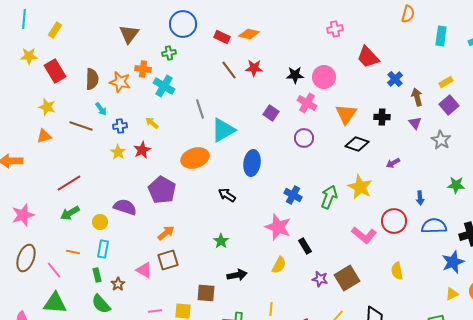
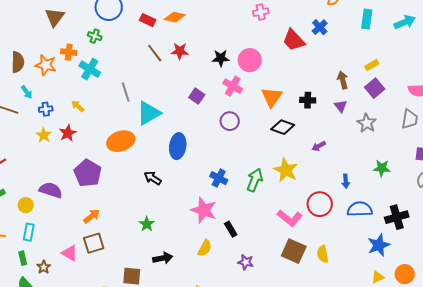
green cross: (169, 53) -> (95, 36), turned 32
blue cross: (395, 79) -> (320, 27), moved
brown square: (347, 278) -> (294, 251), moved, turned -35

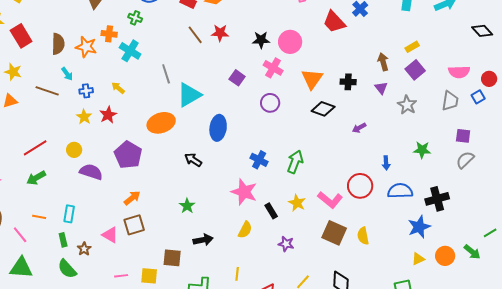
yellow star: (286, 170) -> (297, 203), moved, size x0.7
yellow circle: (26, 205) -> (74, 150), moved

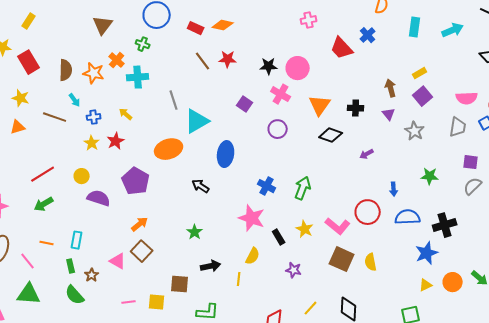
orange cross: (109, 34) -> (117, 60), turned 35
cyan cross: (130, 51) -> (138, 77), turned -35
brown square: (134, 225) -> (142, 251), turned -30
yellow line: (237, 274) -> (239, 279), moved

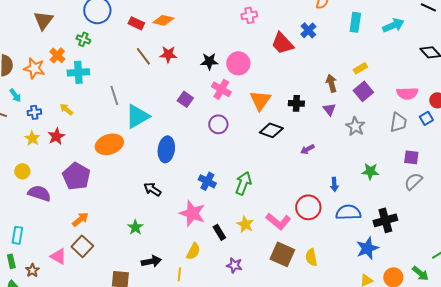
black arrow: (201, 186) -> (152, 189), moved

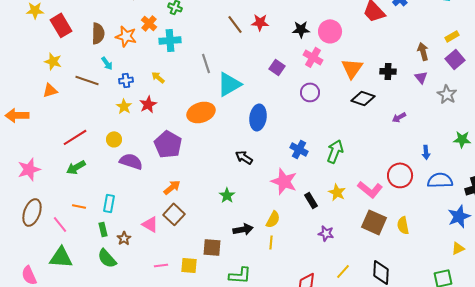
yellow semicircle: (193, 251) -> (273, 219), moved

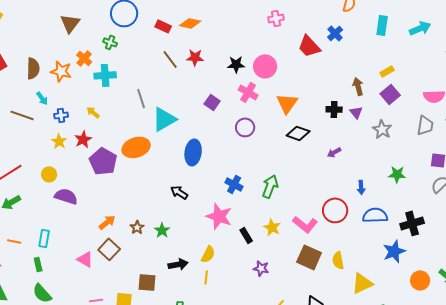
black cross: (388, 71) -> (334, 109), moved
purple pentagon: (168, 144) -> (103, 161), moved
brown star: (124, 238) -> (137, 227), moved
yellow triangle: (458, 248) -> (362, 283), moved, size x1.6

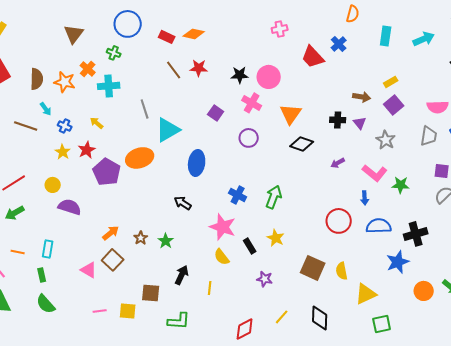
brown arrow: (358, 86) -> (362, 97), turned 114
blue cross: (61, 115) -> (65, 126), turned 32
pink L-shape: (305, 224) -> (375, 173), moved
yellow semicircle: (208, 254) -> (222, 257), moved, turned 114
black arrow: (178, 264) -> (182, 275), turned -54

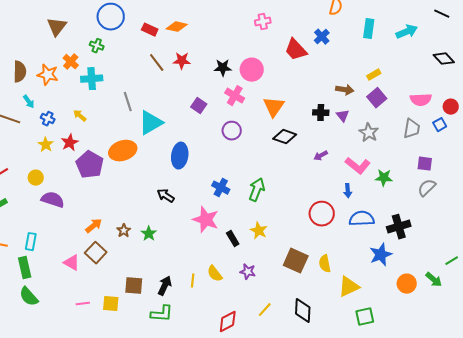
yellow semicircle: (222, 257) -> (215, 274), moved
green rectangle: (42, 275) -> (25, 268), size x1.5
black arrow: (182, 275) -> (165, 286), moved

